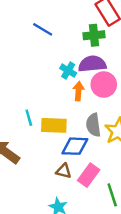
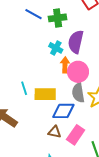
green cross: (94, 35) -> (58, 18), moved
purple semicircle: (92, 64) -> (76, 42), turned -70
pink circle: (104, 85) -> (78, 72), moved

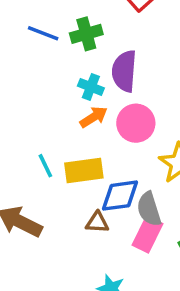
orange arrow: (65, 65) -> (94, 117), moved, turned 63
gray semicircle: (78, 93) -> (149, 209), moved
brown triangle: (55, 132) -> (97, 222), moved

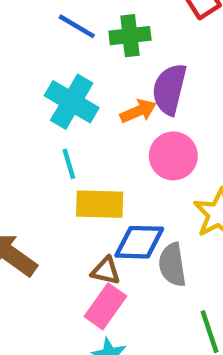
cyan cross: (91, 87) -> (72, 102), moved, size x1.6
orange arrow: (94, 117) -> (138, 111), moved
cyan line: (45, 166) -> (69, 164), moved
pink rectangle: (147, 234) -> (105, 306), moved

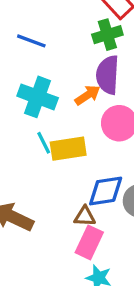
green cross: (130, 36) -> (107, 35), moved
yellow rectangle: (100, 204) -> (68, 149), moved

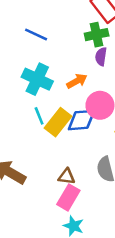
purple semicircle: (108, 75) -> (101, 57), moved, size x0.6
yellow rectangle: (68, 149) -> (58, 122), turned -48
blue diamond: (106, 191) -> (81, 120), moved

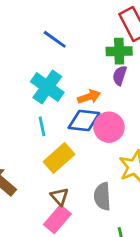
blue diamond: (81, 120) -> (84, 120), moved
yellow rectangle: (58, 122) -> (59, 158), moved
brown triangle: (67, 177) -> (60, 197), turned 30

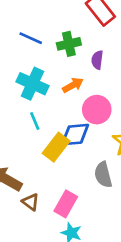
green cross: (119, 51) -> (69, 44), moved
blue diamond: (84, 120) -> (75, 135), moved
brown triangle: (60, 197) -> (31, 202), moved

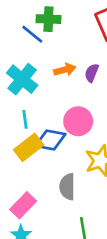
green cross: (69, 44) -> (48, 19), moved
orange arrow: (73, 85) -> (65, 70), moved
cyan line: (35, 121) -> (25, 119), moved

